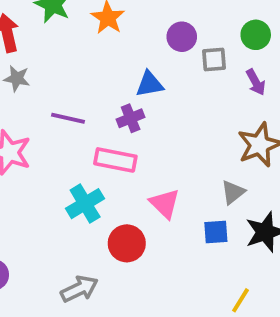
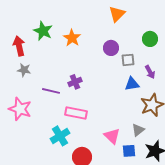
green circle: (256, 35) -> (150, 39), moved
blue triangle: (150, 84) -> (132, 84), moved
purple cross: (131, 118) -> (75, 82), moved
pink triangle: (165, 204) -> (112, 136), moved

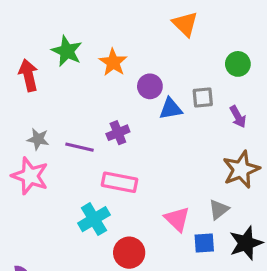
orange triangle: (117, 14) -> (185, 24), turned -30
purple circle: (111, 48) -> (150, 86), moved
gray star: (24, 70) -> (38, 139), moved
blue triangle: (132, 84) -> (171, 109), moved

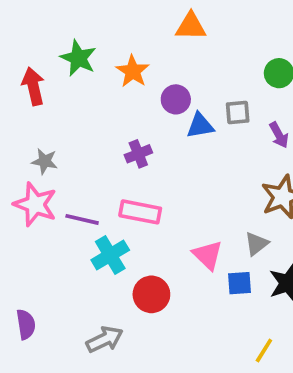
orange triangle: (185, 24) -> (191, 26), moved, turned -44
purple line: (80, 147) -> (82, 219), moved

